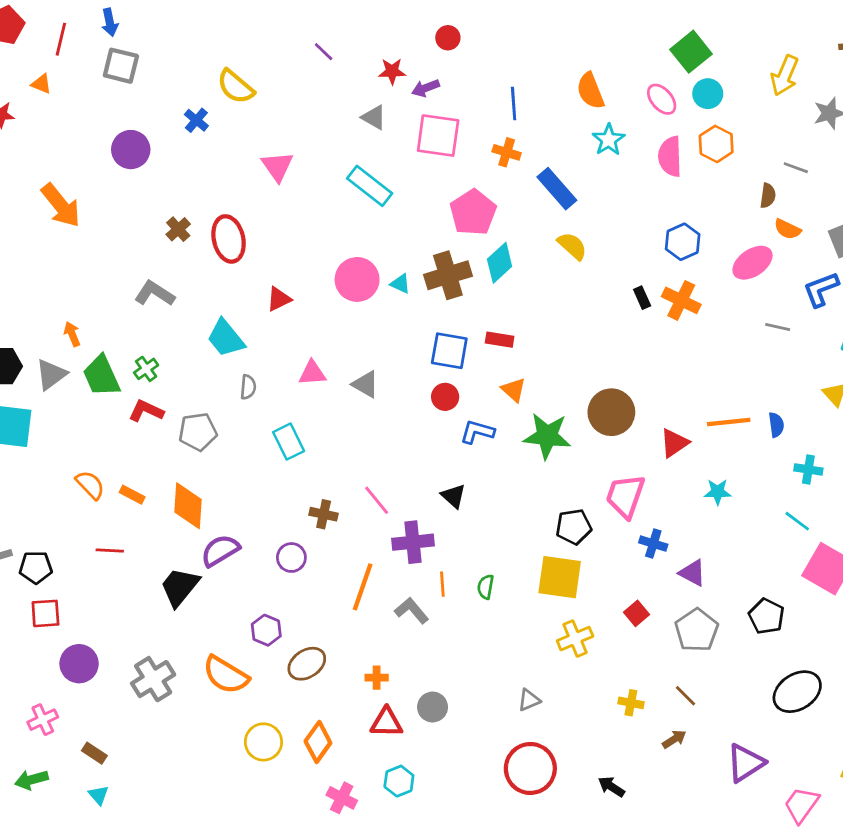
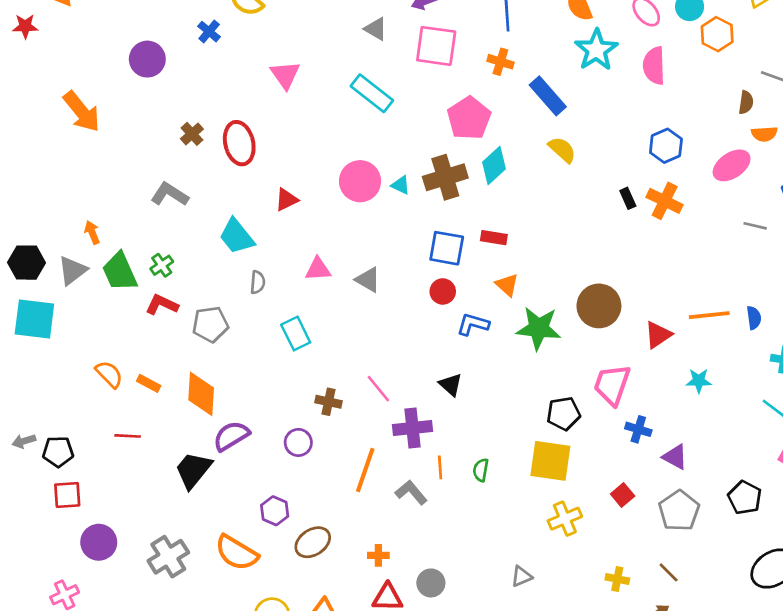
cyan star: (609, 140) -> (596, 50), size x1.4
orange hexagon: (716, 144) -> (717, 34), moved
orange semicircle: (787, 229) -> (764, 134), turned -30

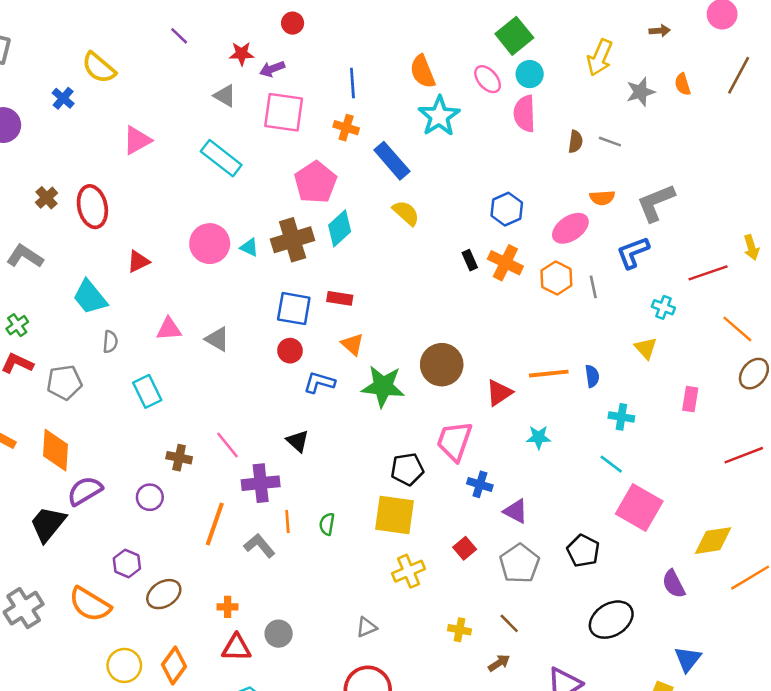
orange hexagon: (717, 34) -> (556, 278), moved
pink semicircle: (654, 66) -> (525, 114), moved
pink triangle: (285, 75) -> (137, 140), turned 36
brown semicircle: (746, 102) -> (576, 142), moved
gray line: (755, 226) -> (593, 287), turned 65

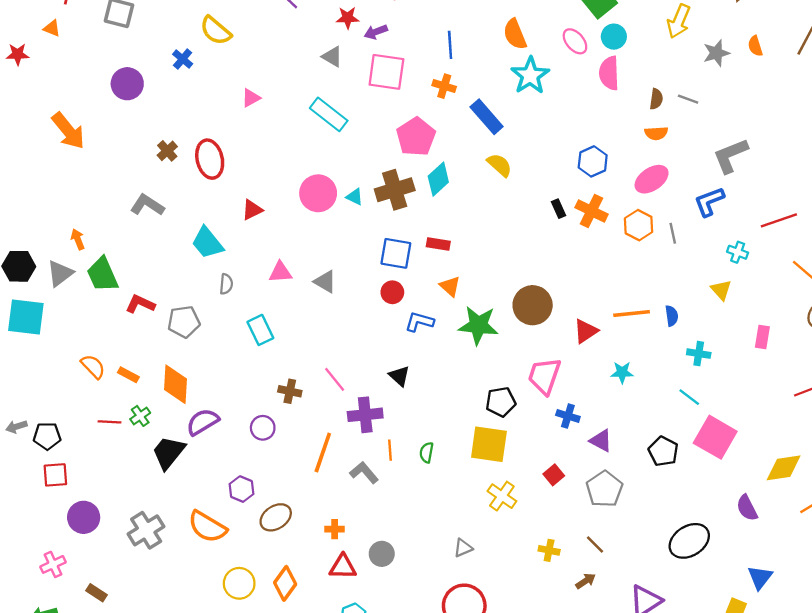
pink triangle: (137, 140) -> (251, 98), size x0.7
orange semicircle: (602, 198) -> (656, 133), moved
green cross: (17, 325) -> (140, 416), moved
black pentagon: (583, 551) -> (663, 451), moved
yellow cross: (409, 571) -> (502, 496), turned -32

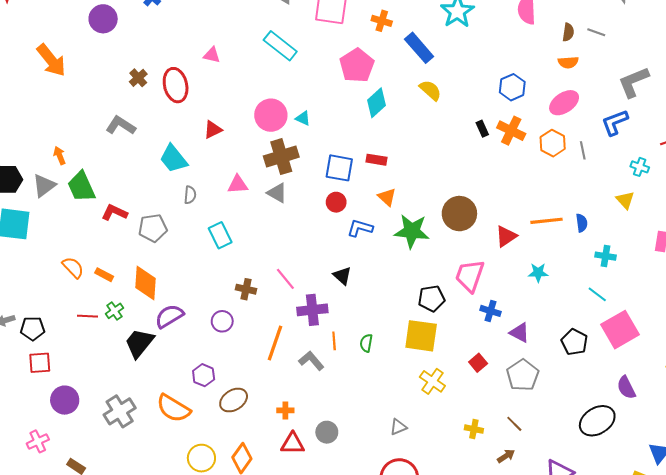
pink triangle: (251, 98) -> (212, 55), moved, turned 42
brown cross: (395, 190) -> (281, 157), moved
pink square: (715, 437) -> (620, 330), turned 30
purple semicircle: (747, 508) -> (626, 388), moved

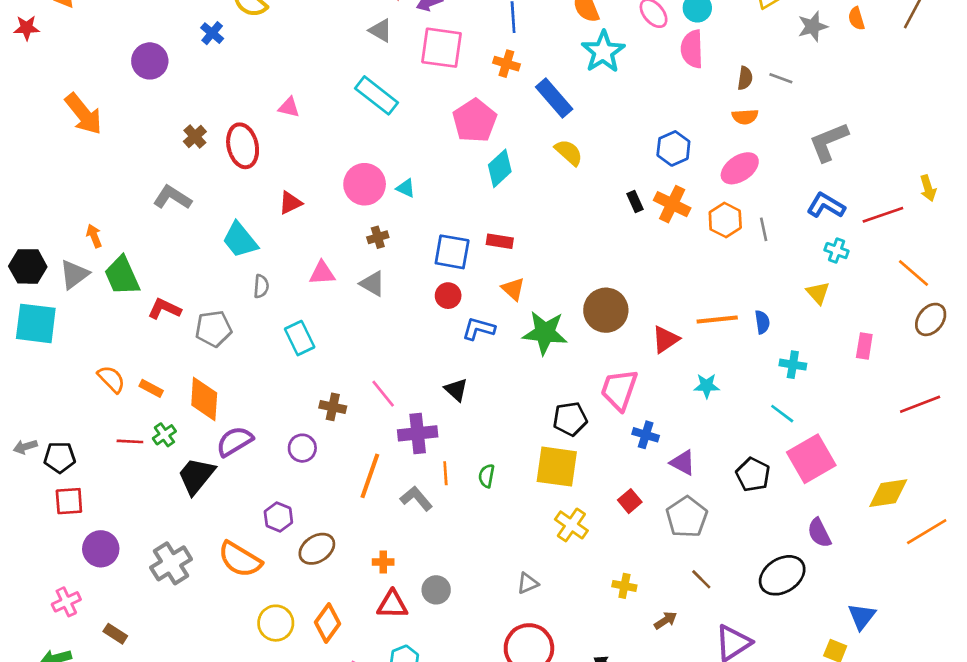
blue L-shape: (615, 122) -> (826, 205), moved, turned 52
brown cross: (281, 157) -> (378, 237), size x0.5
brown line: (514, 424) -> (701, 579), moved

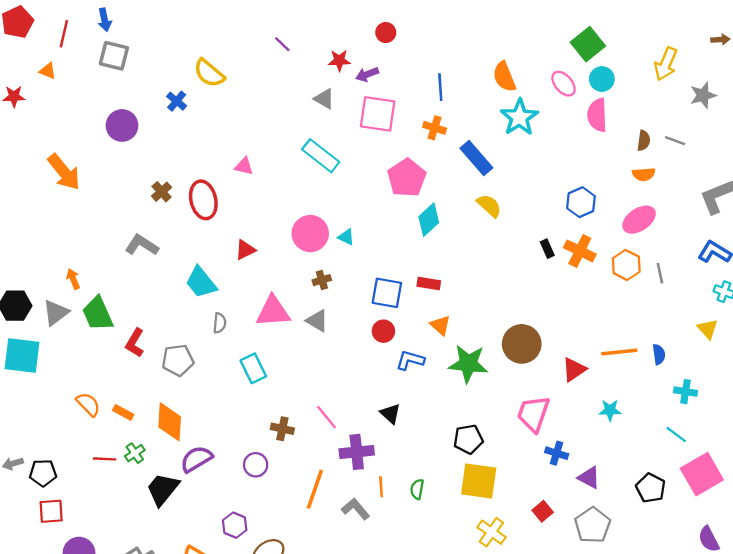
pink triangle: (322, 273) -> (273, 311), size x1.5
red L-shape: (164, 309) -> (135, 343), turned -84
black pentagon: (570, 419) -> (468, 439), moved

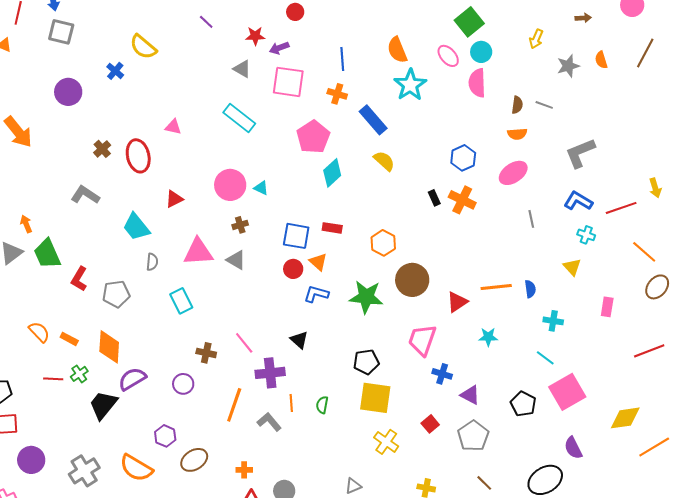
yellow arrow: (666, 64) -> (536, 39), size x0.7
orange hexagon: (626, 265) -> (383, 243), moved
orange triangle: (440, 325) -> (318, 262), moved

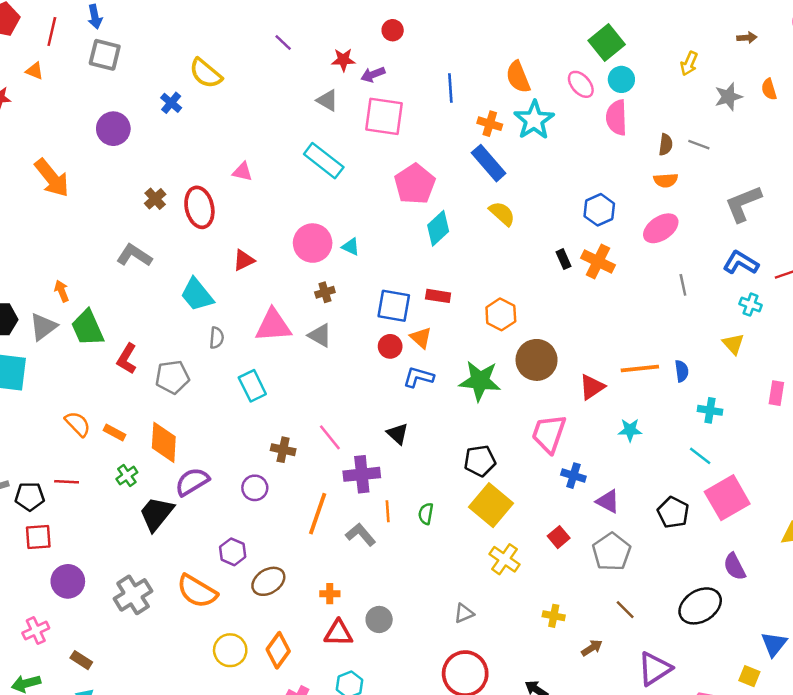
orange cross: (337, 94) -> (490, 124), moved
red line: (53, 379) -> (67, 482), moved
yellow square: (375, 398) -> (491, 505), turned 32

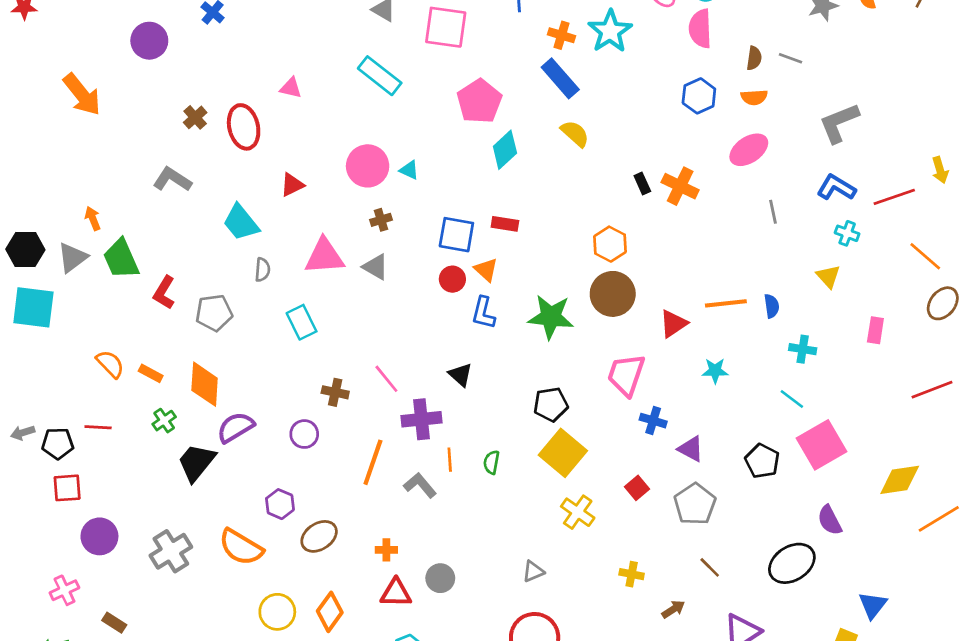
blue hexagon: (599, 210) -> (699, 96), moved
orange hexagon: (501, 314) -> (610, 244), moved
blue L-shape: (418, 377) -> (483, 313), turned -92

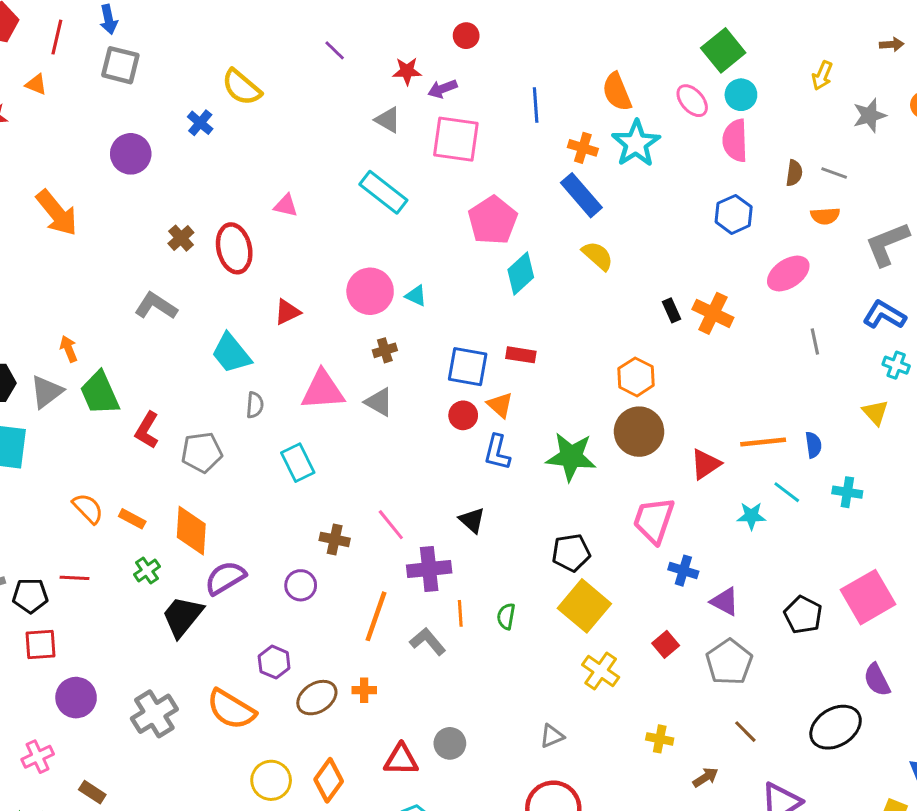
orange semicircle: (754, 97) -> (825, 216), moved
cyan line: (792, 399) -> (787, 492), moved
orange cross: (386, 550) -> (364, 690), moved

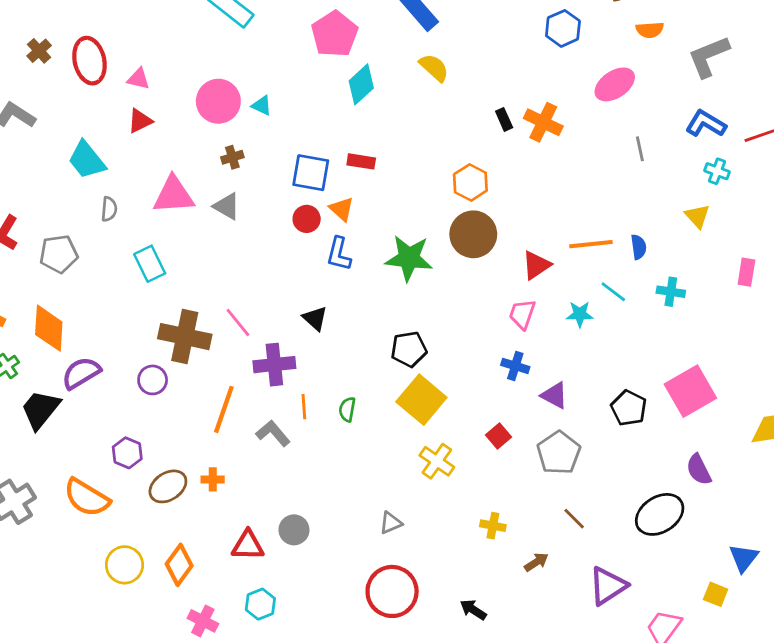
pink triangle: (286, 206) -> (139, 79), moved
pink trapezoid: (654, 520) -> (522, 314), moved, size x0.7
brown cross: (335, 539) -> (185, 337), size x1.8

